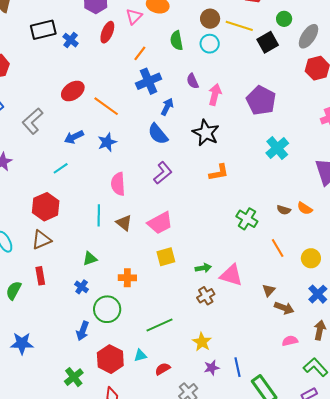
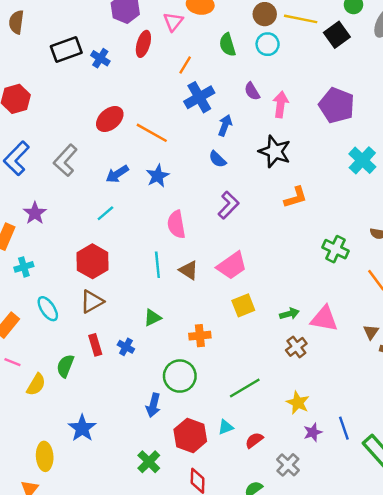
blue semicircle: (158, 134) -> (217, 159), size x0.7
blue cross: (82, 287) -> (126, 347), moved
blue star: (22, 343) -> (82, 428), turned -30

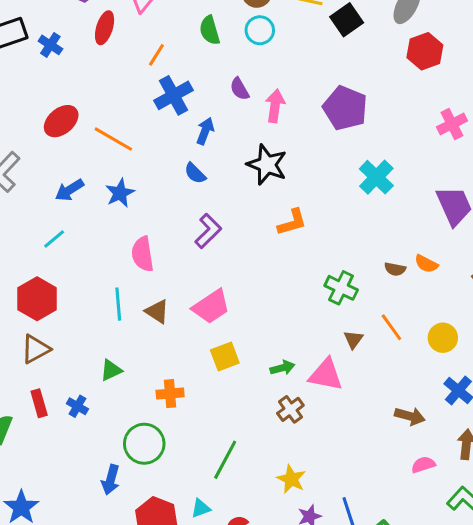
brown triangle: (371, 332) -> (353, 339), moved
green line: (245, 388) -> (225, 460), turned -32

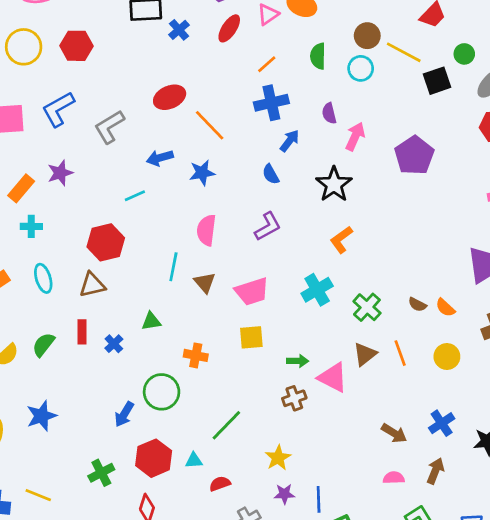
cyan cross: (376, 177) -> (317, 290), moved
orange L-shape: (292, 222) -> (341, 240), turned 144
yellow circle: (443, 338) -> (447, 357), moved
brown triangle: (353, 339) -> (365, 354), size x1.4

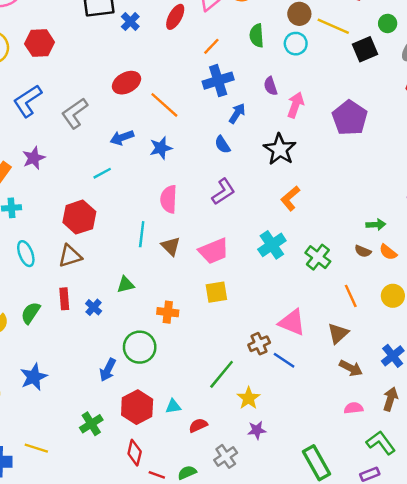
brown triangle: (365, 354) -> (338, 333), moved
green arrow: (298, 361) -> (376, 225), moved
green line: (226, 425) -> (222, 374), moved
blue line: (319, 499) -> (284, 360), moved, turned -50

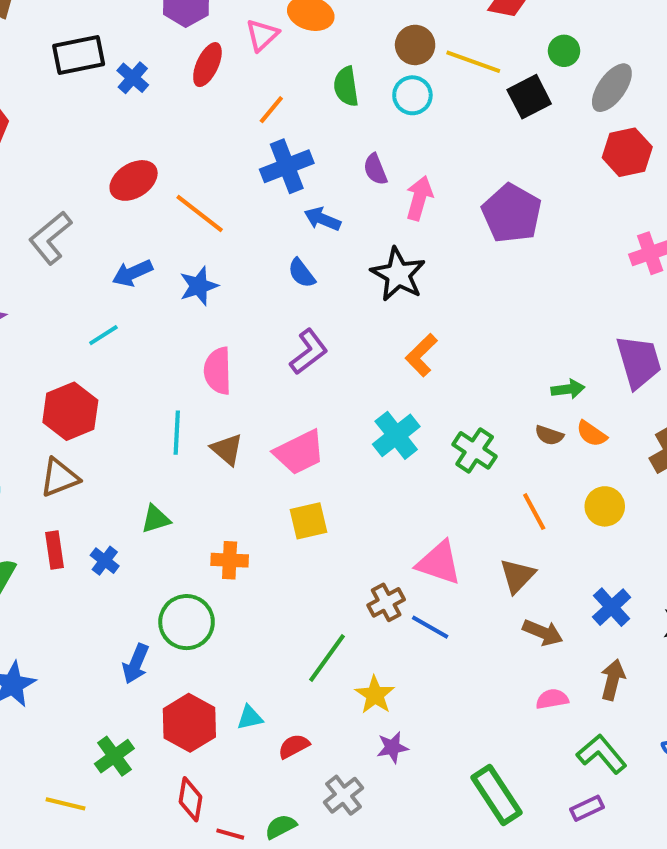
blue arrow: (237, 113) -> (322, 219), turned -96
yellow line: (36, 448) -> (66, 804), moved

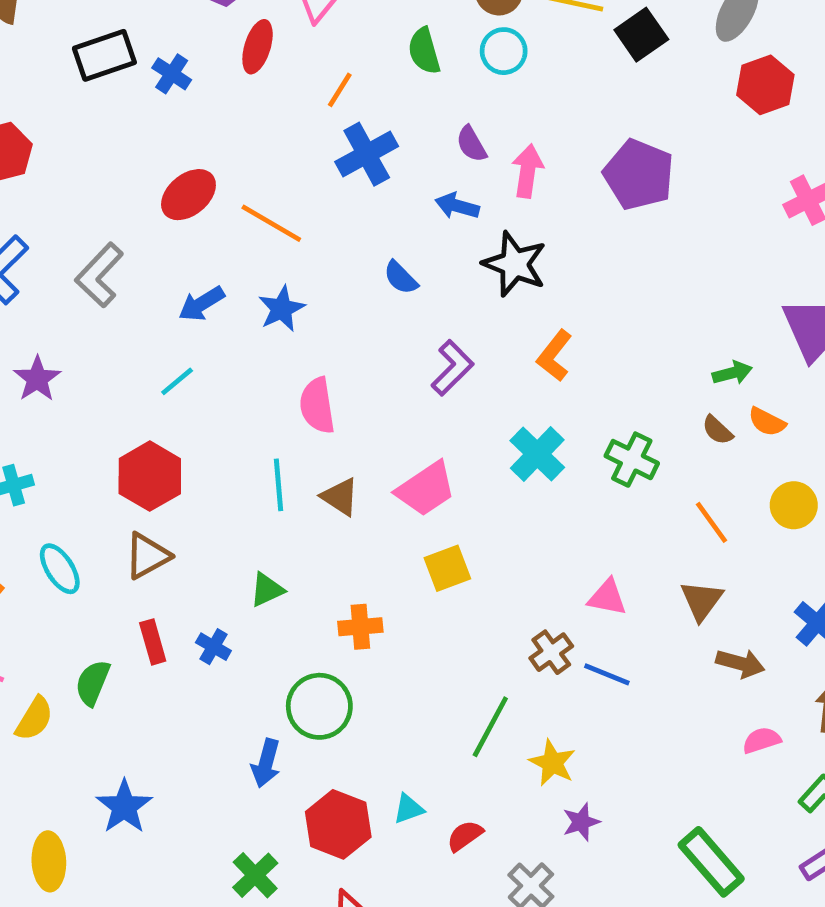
blue arrow: (322, 219) -> (457, 206), moved
purple L-shape: (309, 352) -> (452, 368), moved
brown semicircle: (549, 435) -> (717, 430), turned 32
pink triangle: (439, 563) -> (607, 597), size x0.7

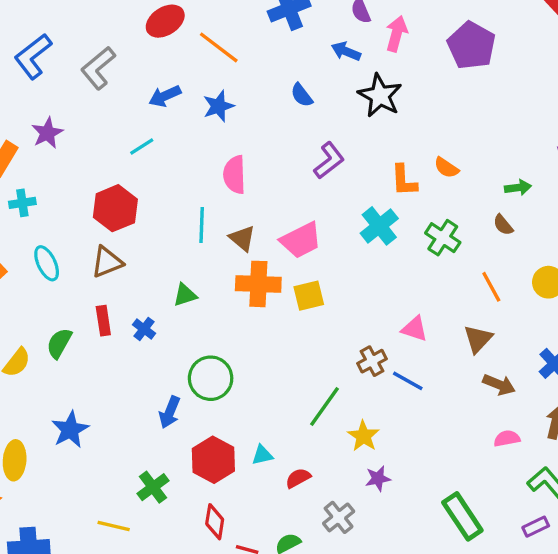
orange L-shape: (554, 356) -> (404, 180), moved, turned -48
orange semicircle: (767, 422) -> (446, 168), moved
orange cross: (360, 627) -> (258, 284), moved, size x1.5

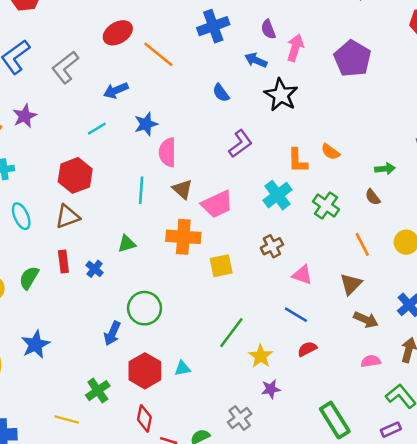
blue star: (219, 106) -> (146, 124), moved
brown triangle: (242, 238) -> (182, 189), moved
yellow square: (309, 296) -> (221, 266), moved
brown cross: (372, 361) -> (272, 246), moved
red semicircle: (298, 478) -> (307, 349), moved

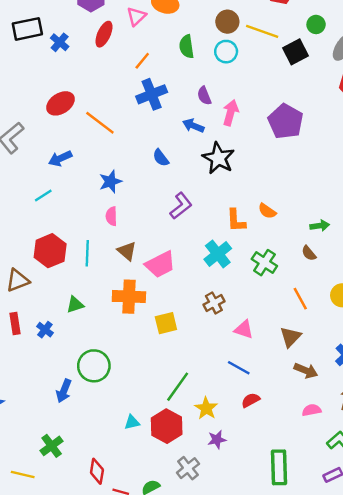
blue star: (146, 124) -> (110, 181), moved
pink semicircle: (167, 152) -> (111, 216), size x0.7
red hexagon: (75, 175) -> (50, 251), moved
red hexagon: (145, 371) -> (167, 426), moved
green rectangle: (335, 420) -> (279, 467), turned 32

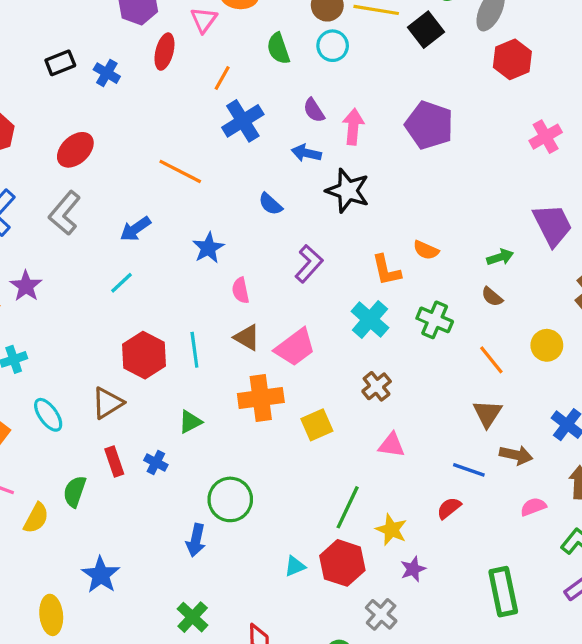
black rectangle: (27, 29) -> (60, 63), size x0.7
red ellipse: (61, 103) -> (75, 150), moved
pink semicircle: (111, 216) -> (241, 290), moved
pink triangle: (244, 329) -> (392, 445), moved
blue line: (239, 368) -> (469, 470), moved

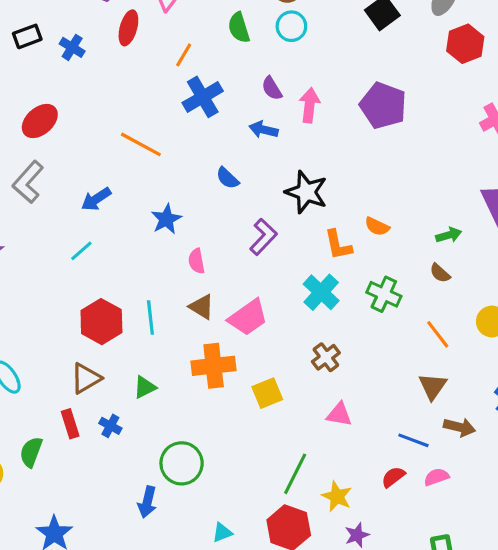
black star: (348, 191) -> (306, 192), moved
brown triangle: (107, 403) -> (86, 378), moved
pink semicircle: (533, 507) -> (436, 477), moved
cyan triangle: (295, 566) -> (222, 533), moved

